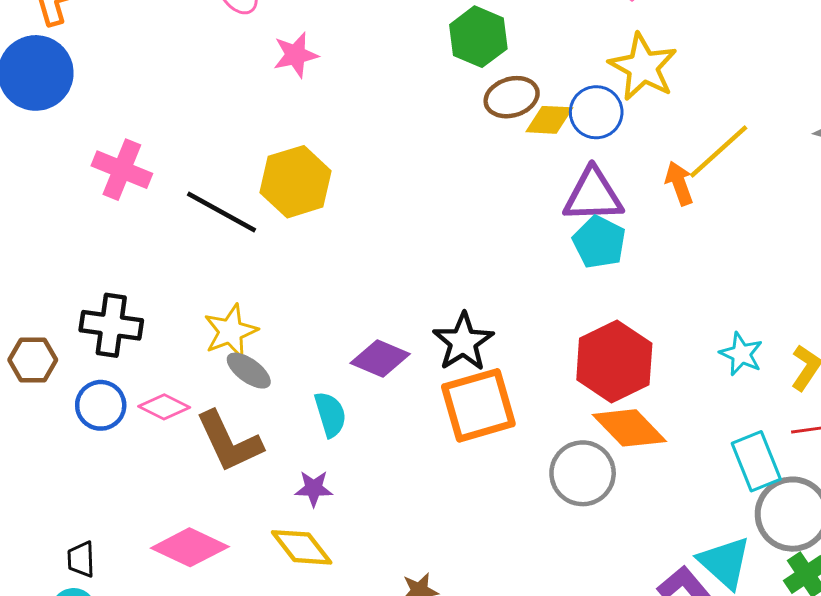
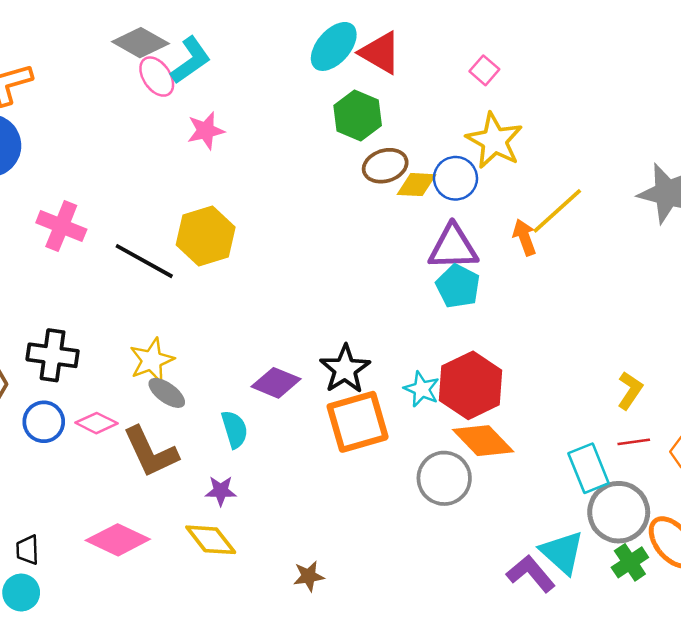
cyan star: (741, 354) -> (422, 389), moved

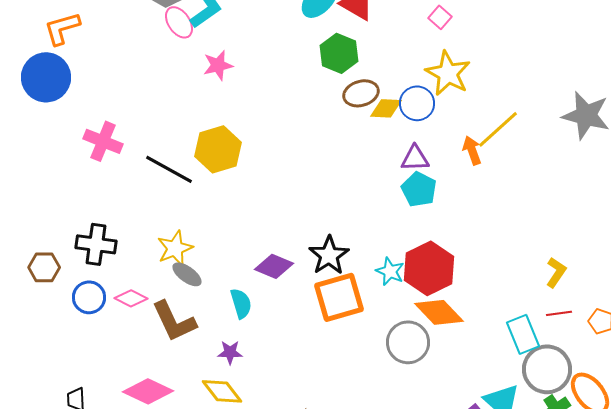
purple triangle: (453, 247) -> (415, 158), size x0.7

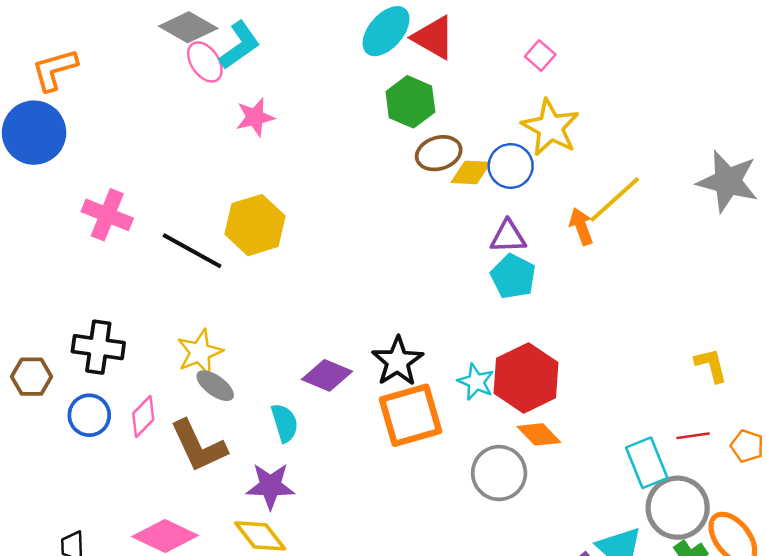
yellow L-shape: (556, 272) -> (711, 365), moved, turned -48
pink diamond: (131, 298) -> (143, 416), turned -72
orange diamond: (439, 312) -> (539, 434), size x0.7
purple star: (230, 352) -> (270, 486), size x1.5

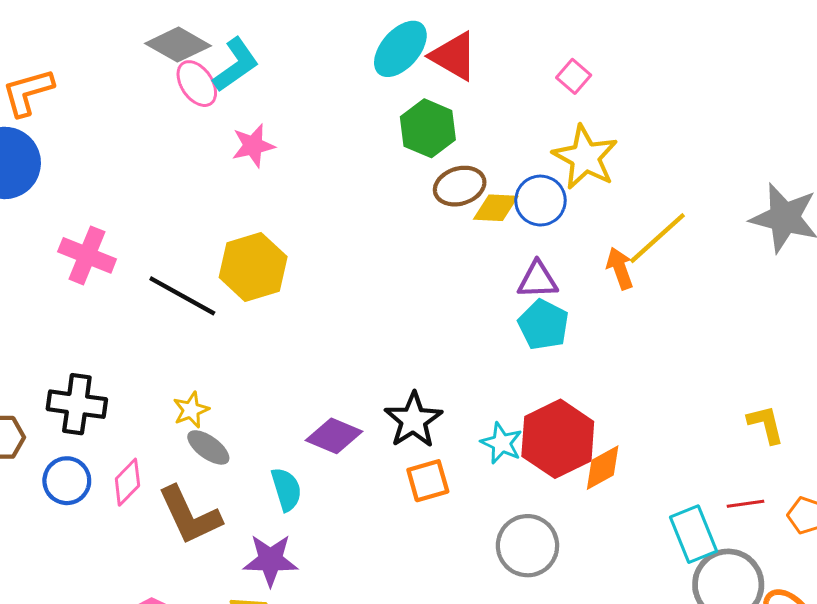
yellow star: (200, 352) -> (191, 410), size x0.7
orange square: (410, 415) -> (428, 481), size x0.6
orange diamond: (539, 434) -> (603, 468), moved, turned -75

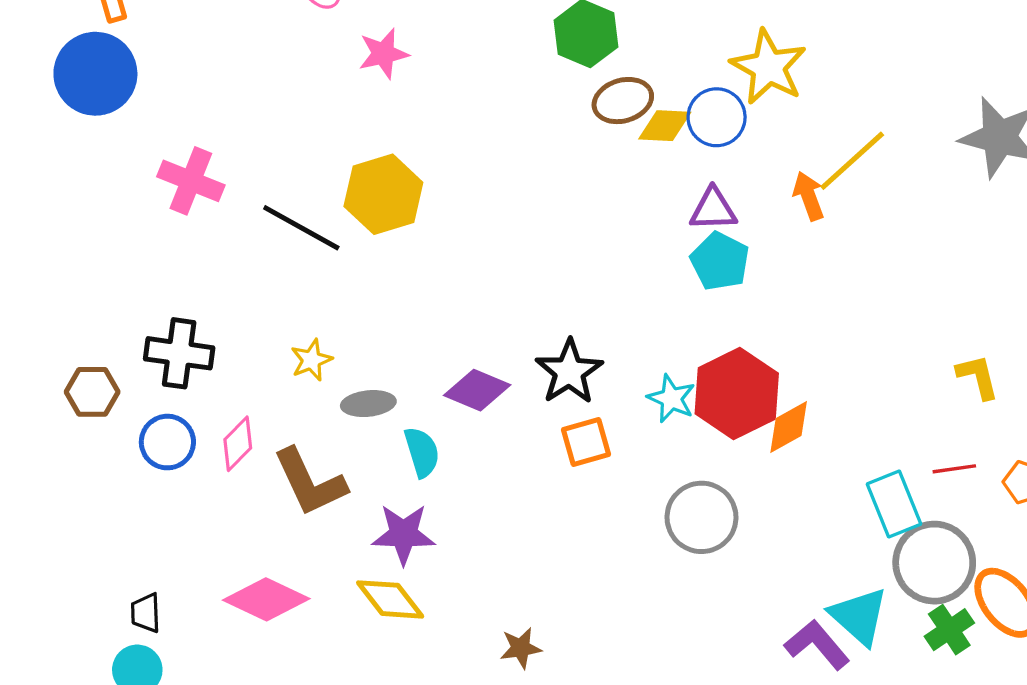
gray ellipse: (208, 447) -> (368, 404), moved, turned -42

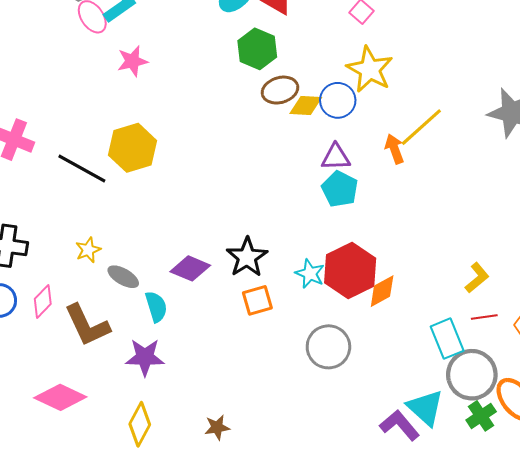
yellow L-shape: (978, 377) -> (477, 278), moved, turned 64
gray ellipse: (368, 404) -> (123, 277), turned 36
yellow diamond: (390, 599) -> (140, 424), moved, turned 66

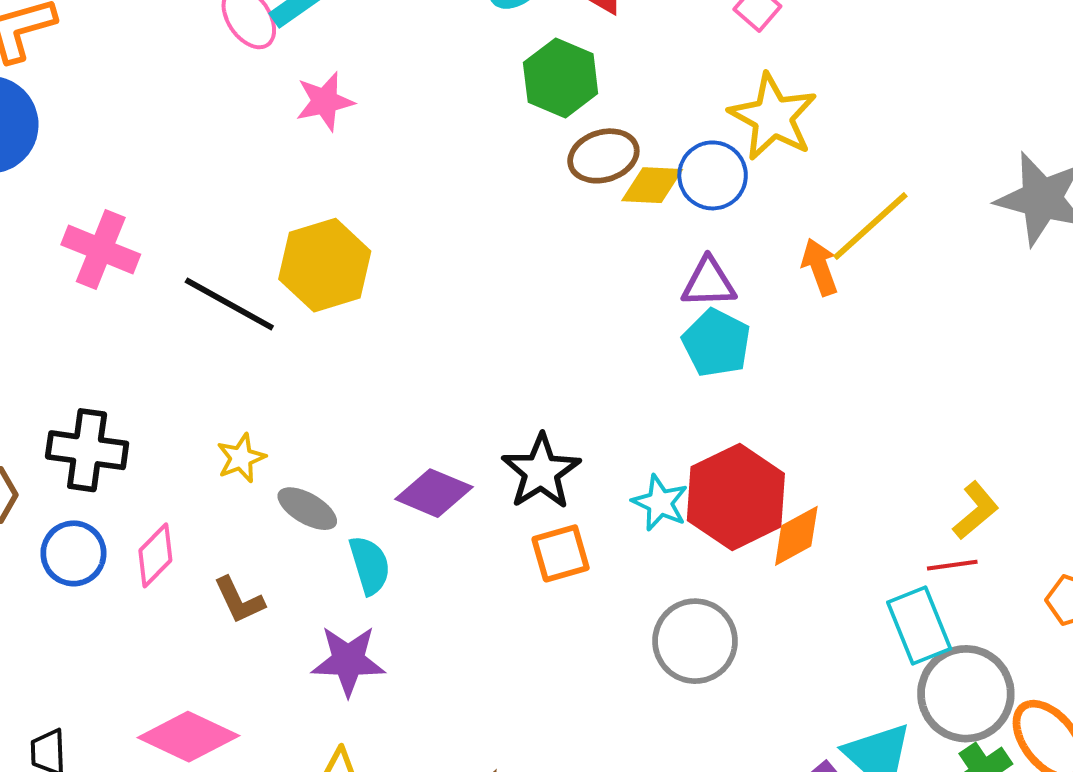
red line: (484, 317) -> (952, 565), moved
brown L-shape: (87, 325) -> (239, 600), size x0.6

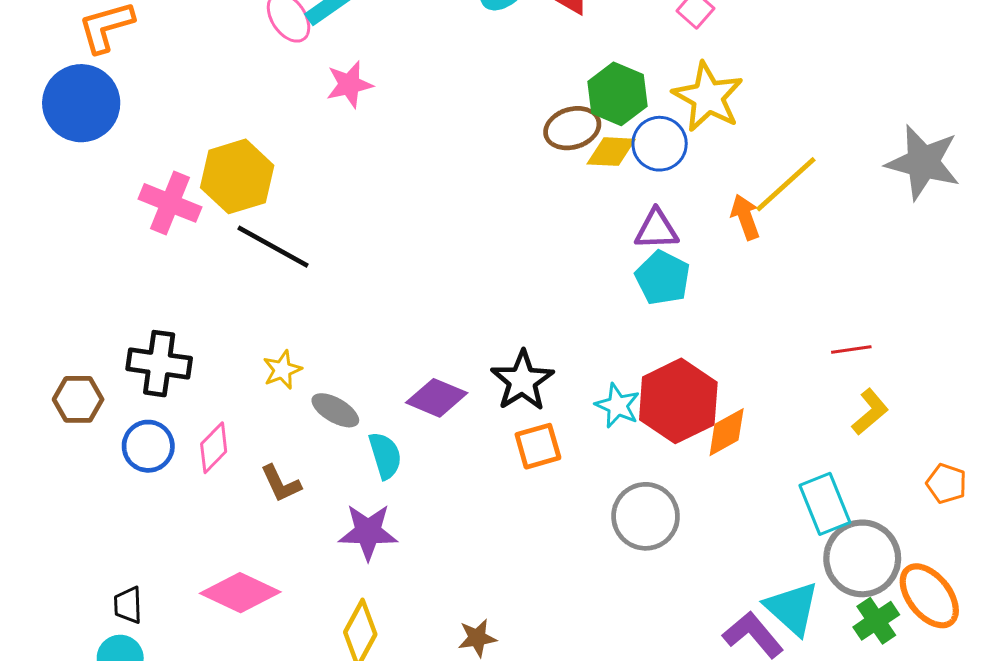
green hexagon: (561, 78) -> (617, 94), moved
yellow hexagon: (325, 265) -> (237, 176), moved
red line: (952, 565) -> (851, 350), moved

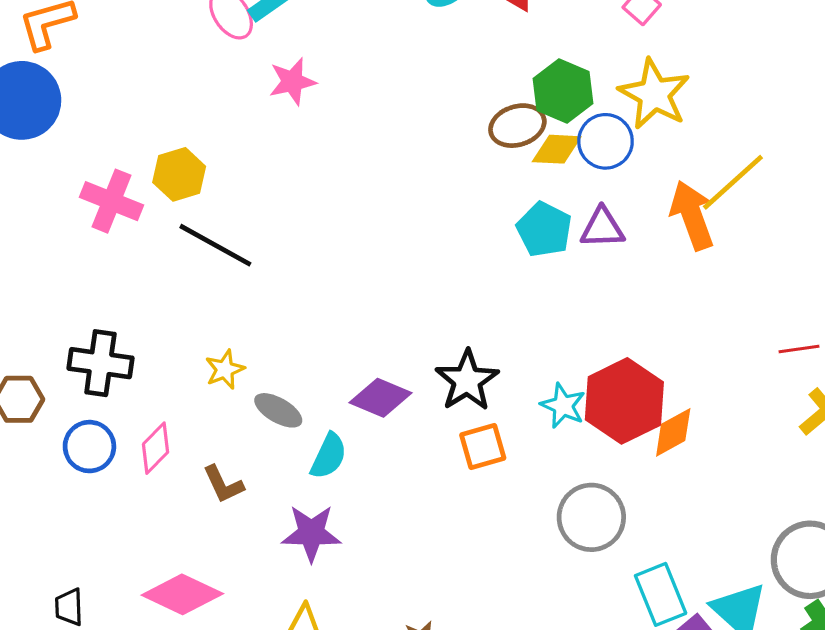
yellow hexagon: (237, 176) -> (179, 174), size x0.7
orange arrow: (745, 217) -> (692, 215), size x1.5
cyan pentagon: (663, 278) -> (544, 229), moved
cyan semicircle: (385, 456) -> (329, 456), turned 42
cyan rectangle: (825, 504) -> (661, 594), moved

